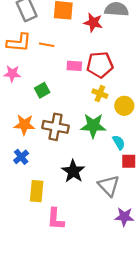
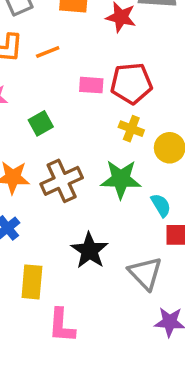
orange line: (47, 45) -> (48, 52), turned -32
brown cross: (55, 127) -> (62, 181), turned -35

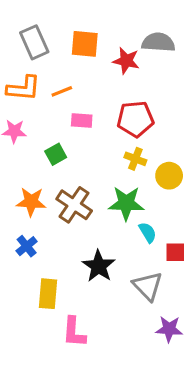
pink rectangle: (91, 85) -> (82, 120), moved
brown cross: (62, 181) -> (74, 205), turned -32
cyan semicircle: (161, 205) -> (148, 232), moved

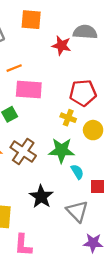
orange square: (85, 44) -> (31, 20), moved
red pentagon: (135, 119) -> (83, 93), moved
pink rectangle: (82, 120) -> (29, 89), size x1.6

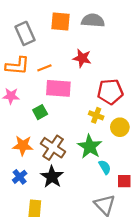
gray semicircle: (85, 32) -> (93, 20), moved
red star: (61, 46) -> (82, 58), moved
green star: (61, 150) -> (90, 147), turned 30
black star: (41, 197) -> (52, 177), moved

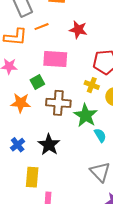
orange line: (44, 68) -> (42, 27), moved
orange star: (23, 146) -> (21, 103), moved
brown cross: (53, 148) -> (58, 103), moved, turned -30

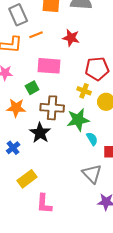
green star: (86, 115) -> (78, 120), turned 30
black star: (49, 145) -> (40, 133), moved
yellow rectangle: (32, 177) -> (27, 179), turned 48

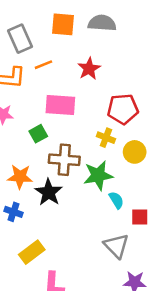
red star: (71, 38) -> (89, 69), turned 30
orange star: (16, 108) -> (20, 177), moved
blue cross: (13, 148) -> (13, 212), turned -32

